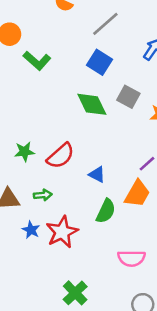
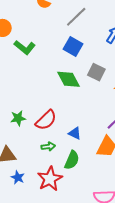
green arrow: (43, 195) -> (48, 146), moved
green semicircle: (106, 211) -> (72, 160), moved
blue star: (31, 230) -> (18, 177), moved

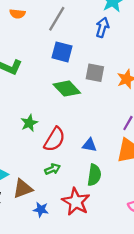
green star: (18, 118) -> (29, 123), moved
green arrow: (48, 146) -> (52, 169), moved

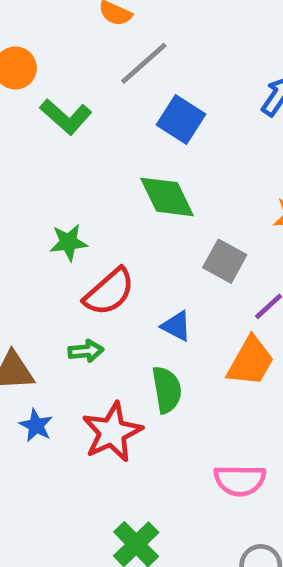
gray line: (57, 19) -> (144, 63), moved
gray square: (95, 73) -> (225, 261), moved
green semicircle: (94, 175) -> (167, 390), turned -35

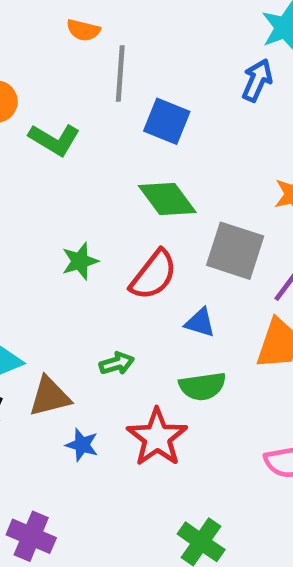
gray line: (144, 63) -> (120, 73), turned -34
gray square: (225, 261) -> (235, 251), size x1.4
red semicircle: (109, 292) -> (154, 275), moved
green semicircle: (167, 390) -> (202, 386), turned 102

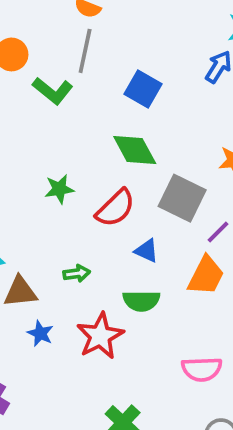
gray line: (120, 73) -> (85, 51), moved

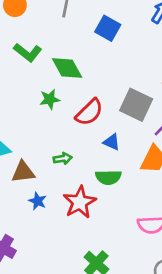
green L-shape: (53, 91) -> (28, 52), moved
green diamond: (135, 150) -> (67, 68), moved

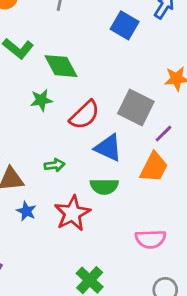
blue square: (108, 28) -> (125, 25), moved
blue triangle: (112, 142) -> (108, 148), size x1.5

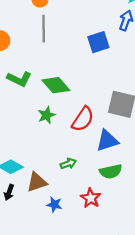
blue square: (125, 25) -> (98, 42), turned -35
blue triangle: (108, 148) -> (107, 141), turned -30
red star: (72, 213) -> (91, 198), size x0.7

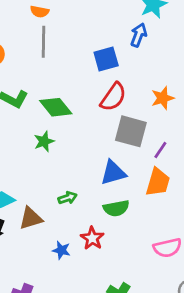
red semicircle: (83, 119) -> (113, 97), moved
blue star: (54, 205) -> (61, 250), moved

